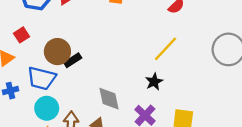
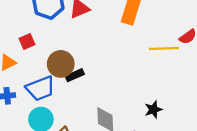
yellow line: (166, 49) -> (164, 49), moved, turned 36
blue trapezoid: (42, 78) -> (40, 88), turned -44

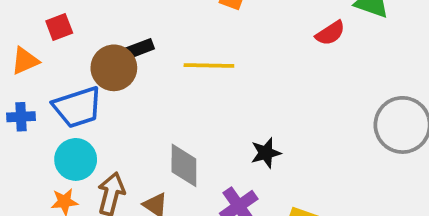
yellow line: (164, 49) -> (209, 66), moved
black rectangle: (75, 75) -> (138, 49), moved

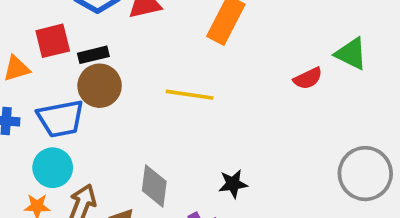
red square: (59, 27) -> (53, 41), size x1.4
black rectangle: (138, 49) -> (93, 55), moved

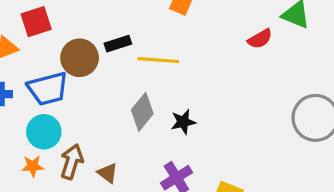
black rectangle: (93, 55) -> (118, 44), moved
black star: (233, 184) -> (183, 122), moved
gray diamond: (154, 186) -> (142, 112), moved, turned 36

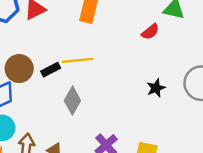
black rectangle: (118, 44) -> (51, 70), moved
black star: (183, 122) -> (156, 88), moved

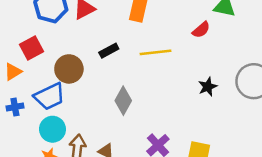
yellow line: (78, 60) -> (155, 52), moved
black rectangle: (51, 70) -> (109, 51), moved

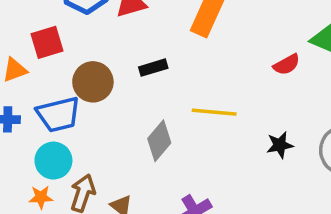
yellow line: (155, 52) -> (214, 112), moved

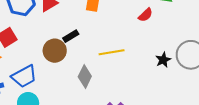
brown circle: (93, 82) -> (55, 51), moved
black star: (280, 145) -> (163, 60), moved

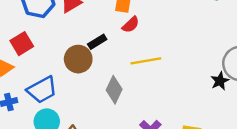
red semicircle: (145, 15) -> (131, 25), moved
black star: (163, 60) -> (220, 81), moved

